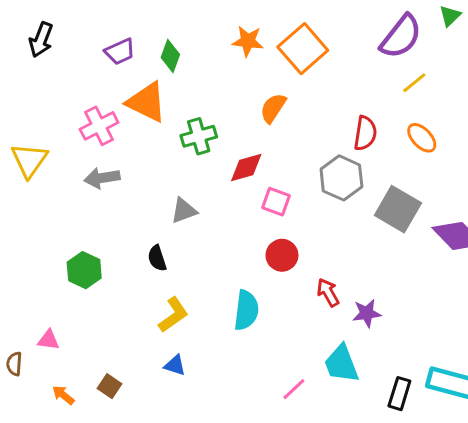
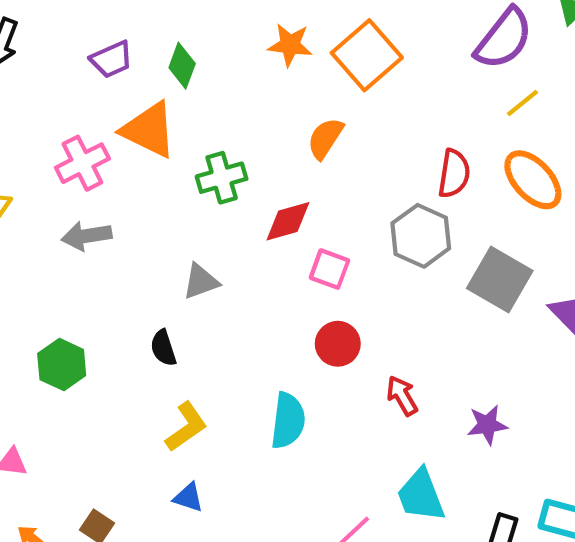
orange ellipse: (422, 138) -> (533, 180), size x1.4
purple star: (367, 313) -> (487, 425), moved

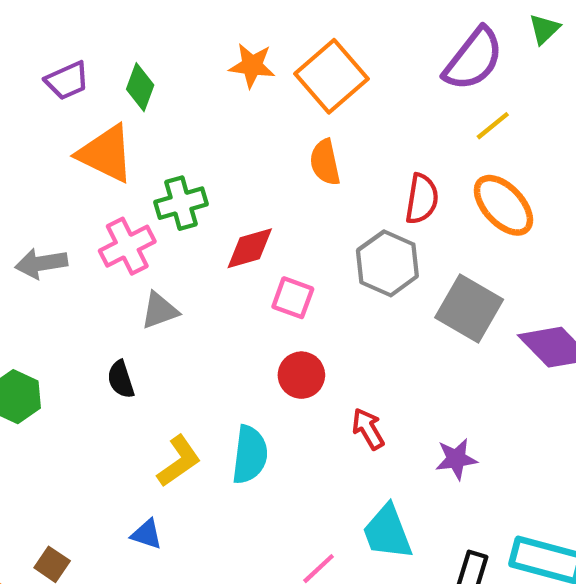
orange semicircle: (325, 138) -> (325, 162), moved, turned -45
pink cross: (82, 163) -> (127, 246), moved
yellow L-shape: (186, 427) -> (179, 461), moved

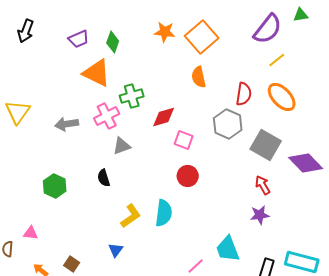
green triangle: (544, 29) -> (301, 15), turned 35
red arrow: (368, 429) -> (263, 185), moved
blue triangle: (147, 534) -> (116, 250), turned 49

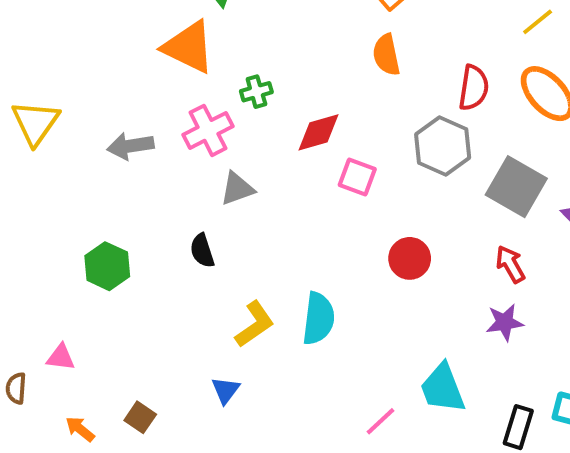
green cross: (132, 96) -> (256, 92), size x0.7
red circle: (188, 176) -> (410, 258), moved

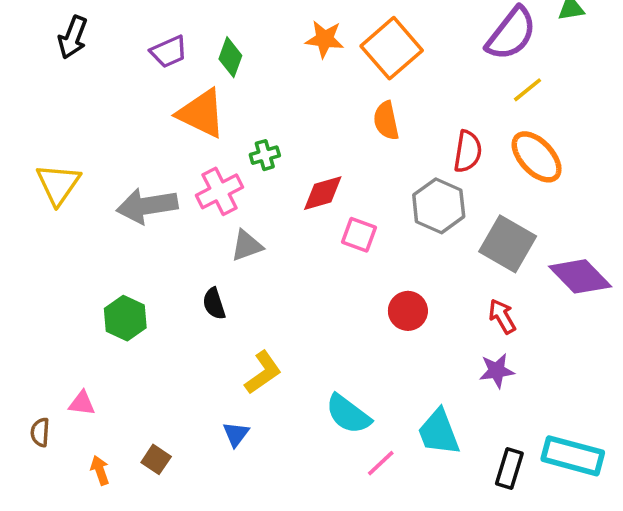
gray arrow: (130, 146) -> (147, 206), size x1.4
cyan semicircle: (319, 318) -> (348, 414), moved, turned 120
orange arrow: (80, 429) -> (100, 470), turned 32

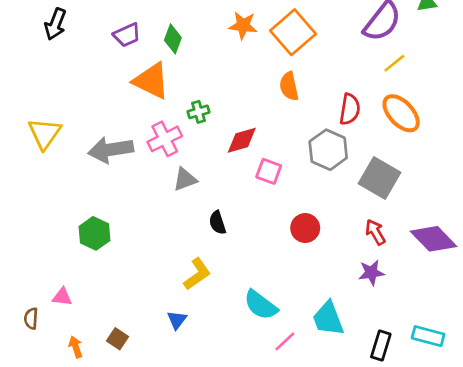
purple diamond: (580, 276) -> (433, 239), moved
black semicircle: (214, 304) -> (217, 223), moved
cyan rectangle: (573, 456) -> (428, 336), size x0.7

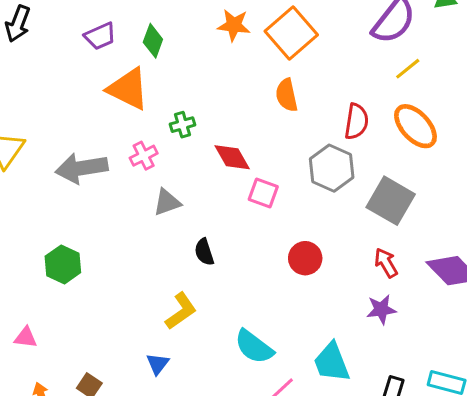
pink cross: (165, 139) -> (144, 156), size x0.7
red diamond: (242, 140) -> (232, 157), turned 76

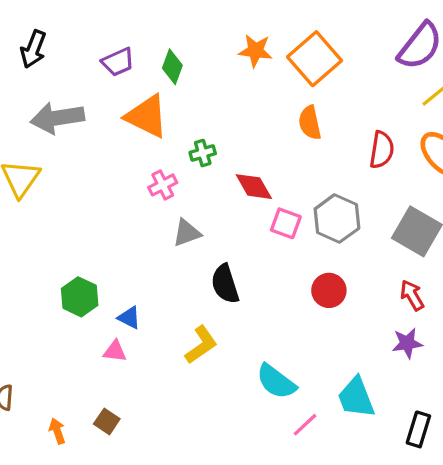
gray arrow: (82, 168) -> (57, 118), moved
gray hexagon: (332, 168) -> (337, 219), moved
black semicircle: (204, 252) -> (225, 284), size x1.4
pink triangle: (26, 337) -> (115, 351), moved
blue triangle: (158, 364) -> (129, 318), moved, turned -40

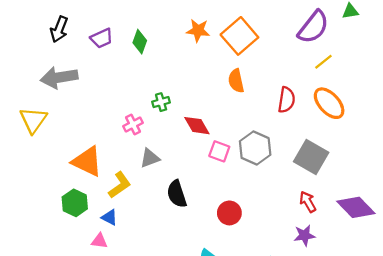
black arrow: (33, 49) -> (59, 29), moved
orange triangle: (147, 116) -> (87, 161), moved
red circle: (329, 290) -> (229, 213), moved
yellow L-shape: (201, 345) -> (120, 185), moved

